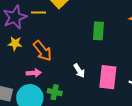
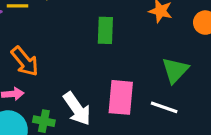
white arrow: (79, 71) -> (77, 109), moved, size x1.6

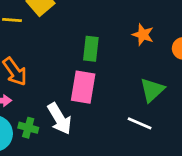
pink rectangle: (121, 97) -> (83, 87), moved

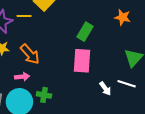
green rectangle: (91, 49) -> (85, 32), turned 30
white arrow: (59, 119) -> (105, 89), moved, size x0.6

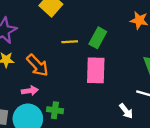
yellow line: (24, 16) -> (70, 42), moved
white arrow: (105, 89) -> (126, 111), moved

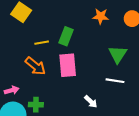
orange arrow: (37, 65) -> (35, 66), moved
white arrow: (126, 111) -> (91, 102), moved

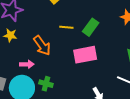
pink rectangle: (68, 65) -> (85, 55), turned 70
orange arrow: (35, 66) -> (42, 46), moved

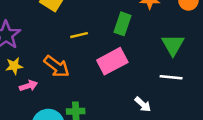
green rectangle: (91, 27) -> (122, 24), moved
pink arrow: (27, 64) -> (29, 86), moved

